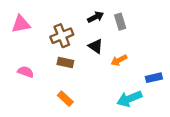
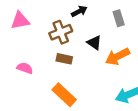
black arrow: (96, 17) -> (79, 11), moved
orange arrow: (119, 60) -> (117, 56), size x1.5
orange rectangle: (65, 99) -> (64, 95), size x1.5

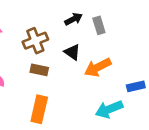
black arrow: (79, 11) -> (74, 19), moved
orange rectangle: (64, 95) -> (39, 109), turned 60

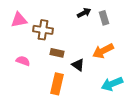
brown cross: (35, 41) -> (43, 30), moved, turned 30
black triangle: (72, 52) -> (78, 65), moved

